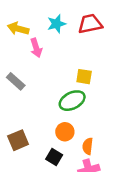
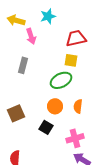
red trapezoid: (90, 24) -> (76, 38), moved
gray rectangle: (16, 81) -> (23, 65), moved, turned 63
orange semicircle: (88, 146) -> (78, 106), moved

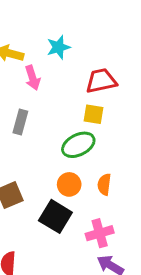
black square: (46, 127) -> (55, 216), size x1.5

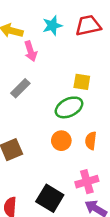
red trapezoid: (101, 81) -> (88, 26), moved
gray rectangle: (20, 122) -> (20, 88), turned 30
black square: (55, 216) -> (50, 198), moved

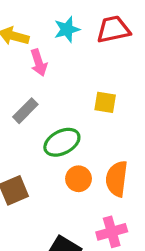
green ellipse: (69, 107) -> (62, 142), moved
orange semicircle: (91, 141) -> (117, 179), size x1.5

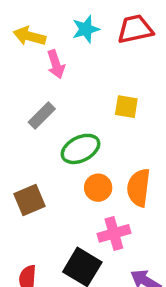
pink cross: (112, 232) -> (114, 233), moved

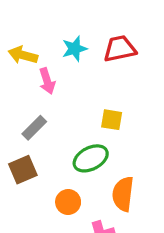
green ellipse: (80, 149) -> (91, 158), moved
orange circle: (98, 188) -> (68, 202), moved
brown square: (29, 200) -> (23, 170), moved

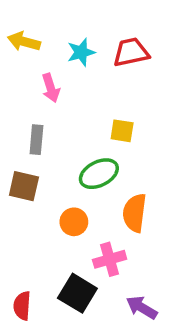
yellow arrow: (23, 55) -> (24, 42), moved
gray rectangle: (34, 128) -> (36, 140), turned -40
brown square: (23, 170) -> (24, 186), turned 36

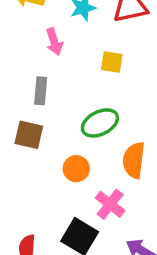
yellow square: (122, 131) -> (112, 62), moved
pink cross: (110, 259) -> (110, 204), turned -36

